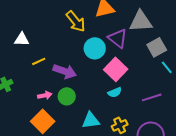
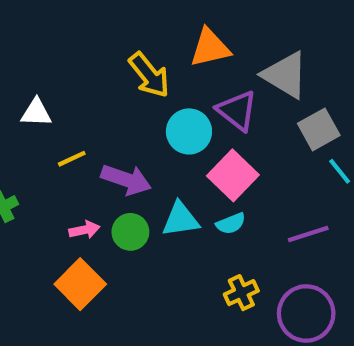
gray triangle: (141, 21) -> (285, 75), turned 35
cyan triangle: (91, 120) -> (181, 219), moved

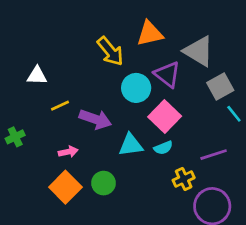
green circle: (130, 232) -> (104, 183), moved
yellow cross: (241, 293) -> (184, 179), moved

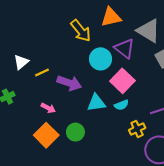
white triangle: (37, 76) -> (21, 62), moved, turned -42
pink arrow: (68, 152) -> (48, 108), turned 40

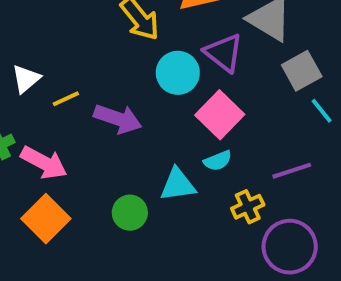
cyan triangle: (96, 103) -> (178, 185), moved
pink arrow: (48, 108) -> (44, 163), moved, size x1.6
orange square: (46, 135) -> (46, 219), moved

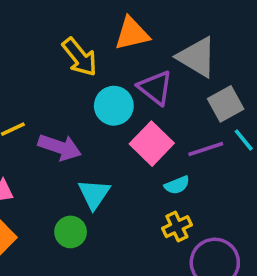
cyan semicircle: (218, 161) -> (177, 185), moved
purple line: (292, 171) -> (206, 149), moved
cyan triangle: (178, 185) -> (94, 194), moved, turned -48

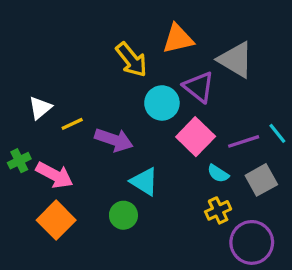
gray square: (226, 104) -> (261, 180), moved
cyan semicircle: (177, 185) -> (218, 174), turned 55
cyan triangle: (94, 194) -> (144, 182), turned -32

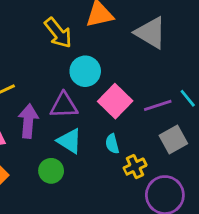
purple triangle: (199, 87) -> (64, 105), moved, turned -40
purple arrow: (114, 140) -> (28, 121), moved, turned -104
cyan semicircle: (218, 174) -> (112, 144), moved, turned 42

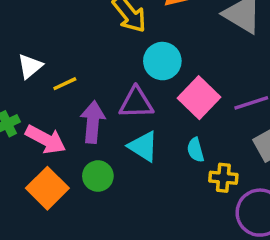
yellow cross: (135, 167) -> (223, 178), turned 30
green circle: (51, 171) -> (98, 176), moved

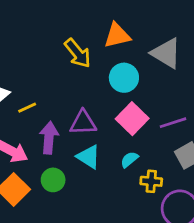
cyan circle: (162, 61) -> (124, 78), moved
cyan semicircle: (195, 150) -> (129, 159), turned 66

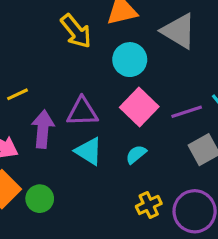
green circle: (53, 180) -> (40, 199), moved
yellow cross: (151, 181) -> (149, 205), moved, turned -30

